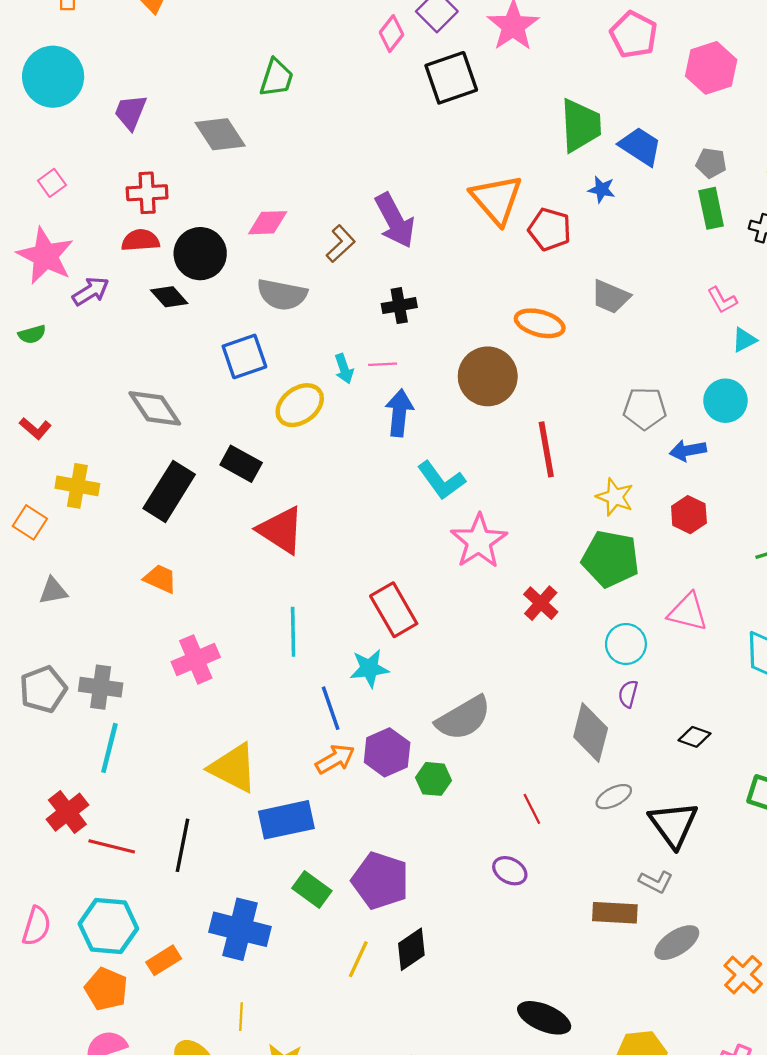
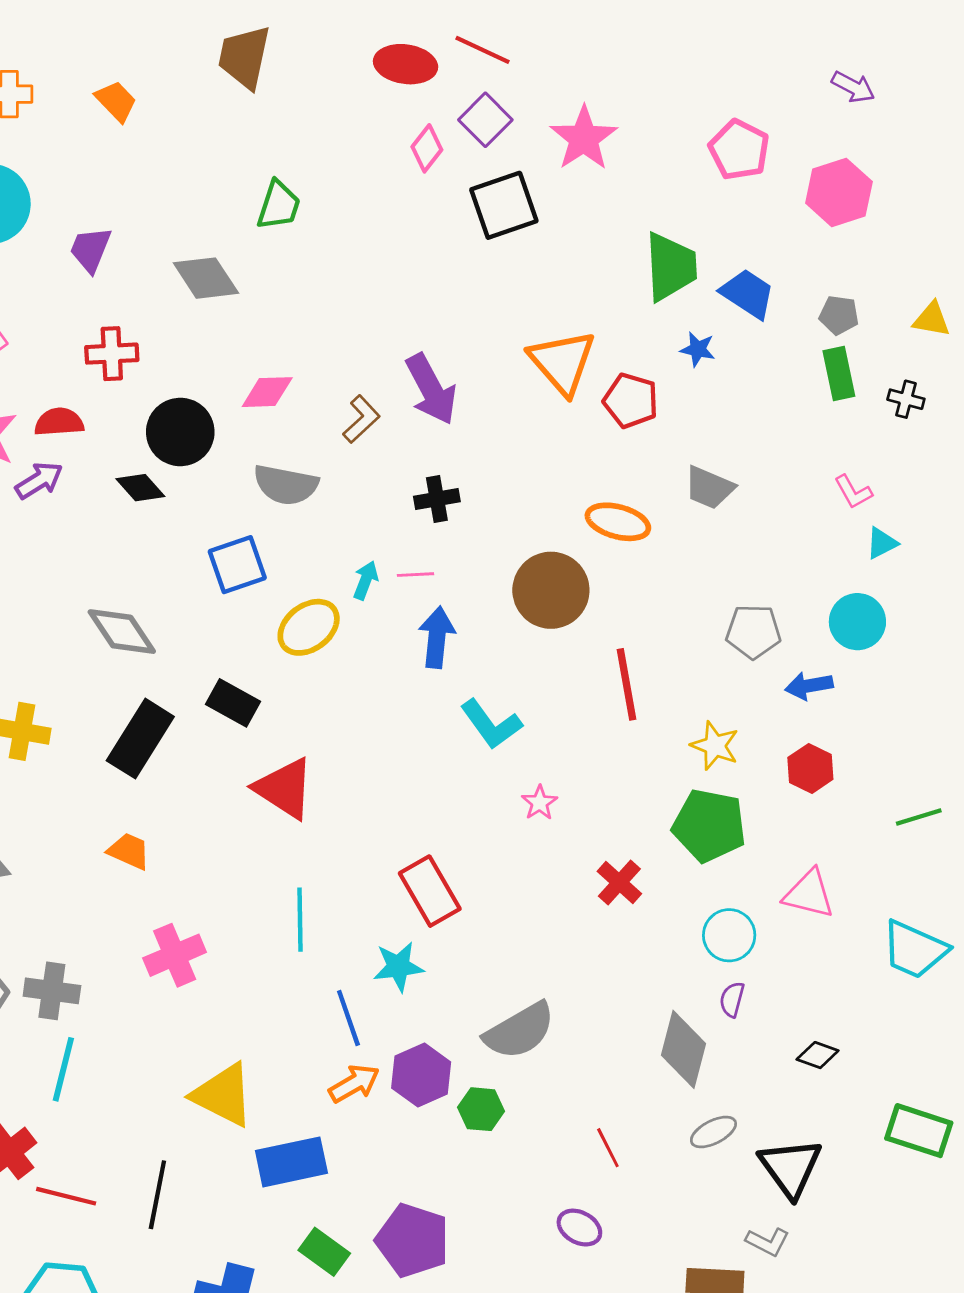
red semicircle: (140, 240) -> (59, 422), moved
cyan arrow: (344, 369) -> (366, 580), turned -140
pink star: (479, 541) -> (540, 803), size x0.5

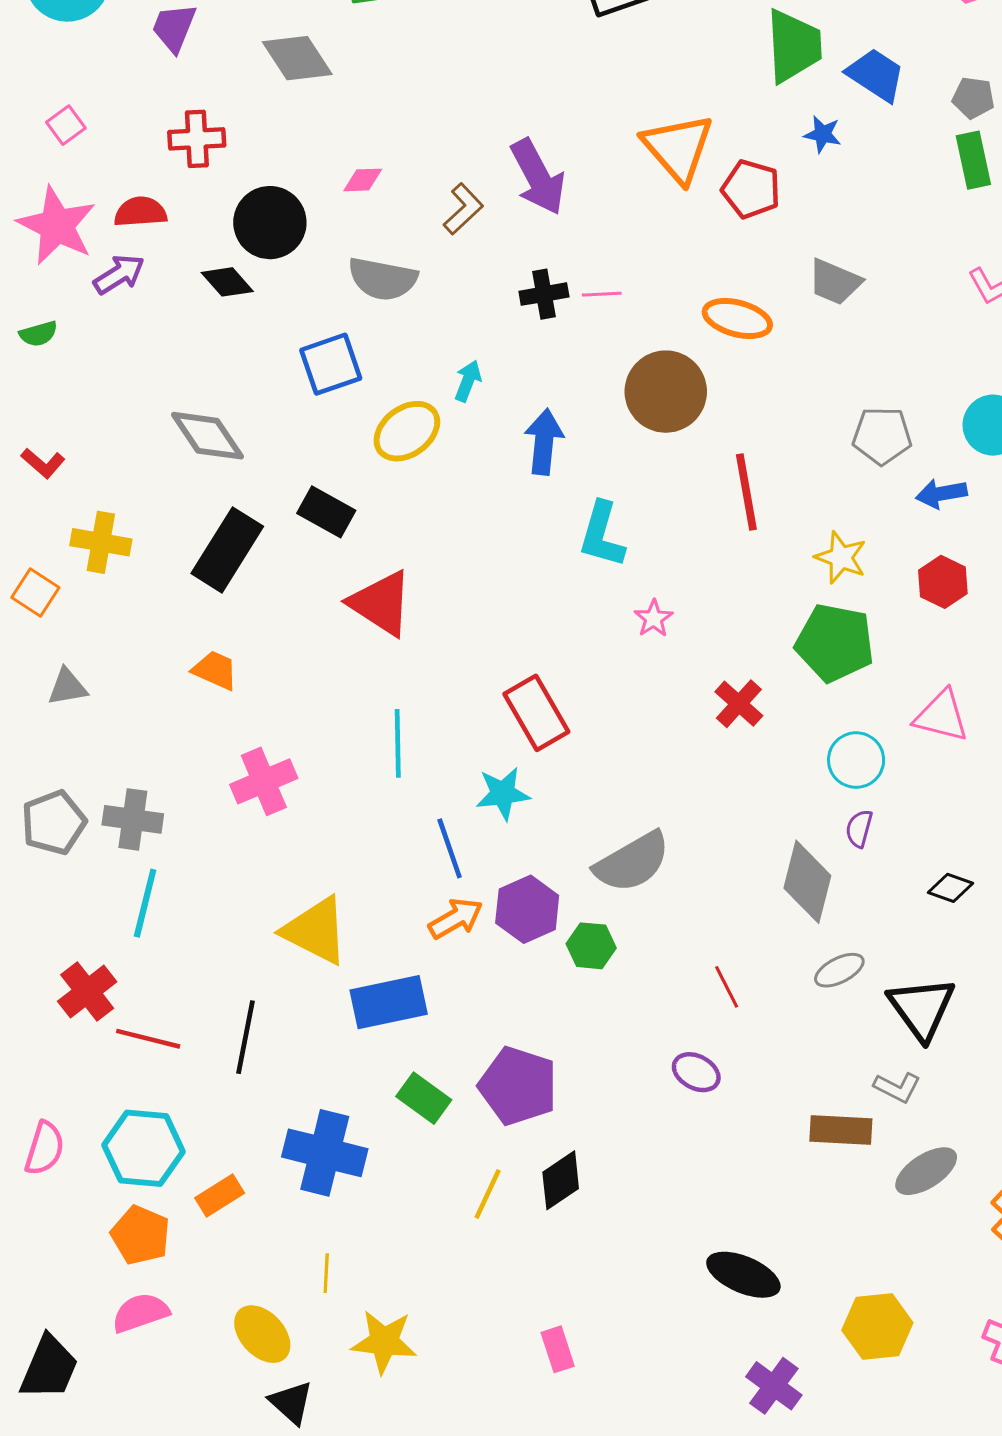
pink diamond: (267, 392) -> (363, 180), size x0.7
pink line: (415, 575) -> (602, 294), moved
cyan L-shape: (491, 724) -> (602, 535), turned 52

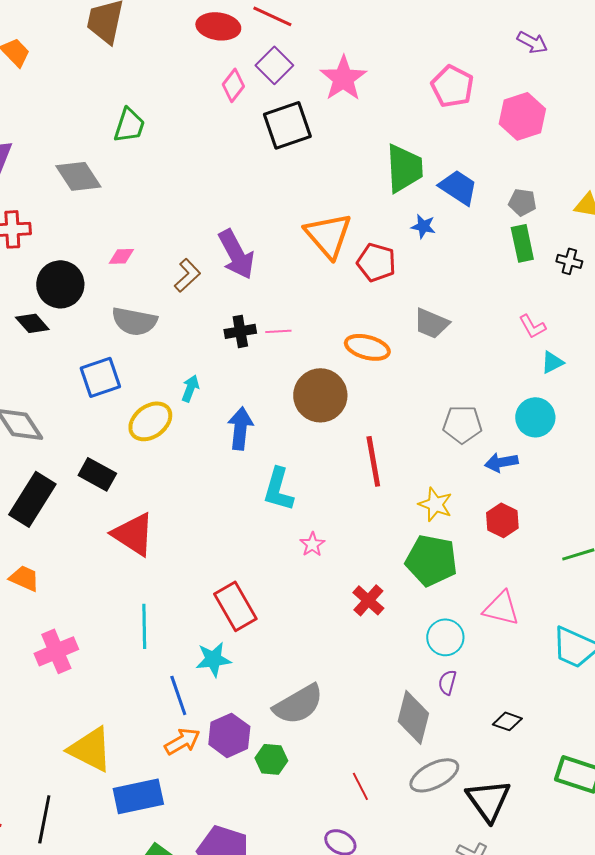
gray ellipse: (839, 970) -> (434, 775), size x1.5

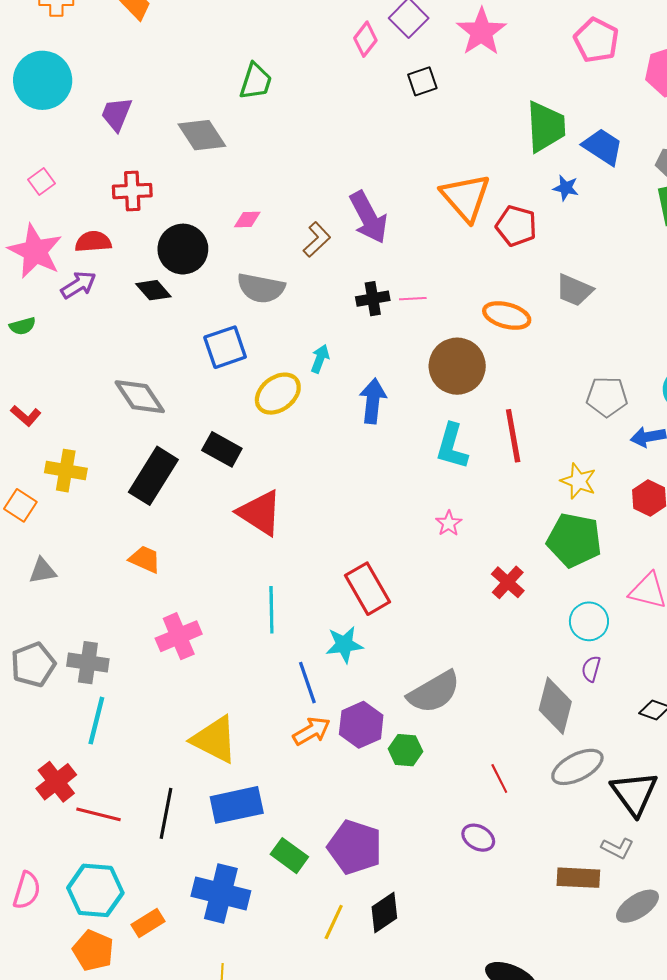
black square: (287, 125) -> (422, 81), size x0.6
cyan L-shape: (278, 489) -> (452, 446), moved
blue rectangle: (138, 796) -> (237, 805), moved

